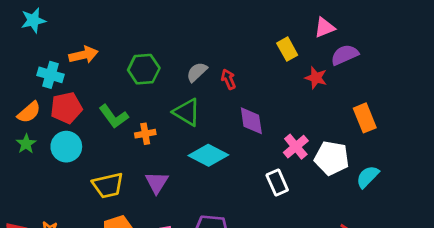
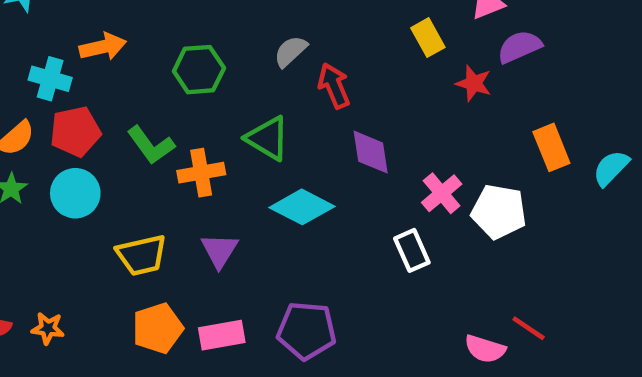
gray semicircle: (197, 72) -> (290, 51), moved
red arrow: (228, 79) -> (334, 86), size x1.4
orange cross: (145, 134) -> (201, 173), size x1.4
cyan semicircle: (368, 177) -> (611, 168), moved

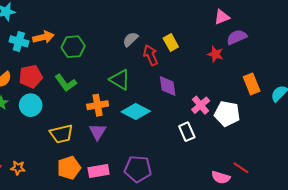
yellow rectangle: (428, 38) -> (171, 42), moved
green hexagon: (199, 70) -> (73, 47), moved
cyan cross: (50, 79) -> (19, 41), moved
orange cross: (201, 173) -> (98, 105), moved

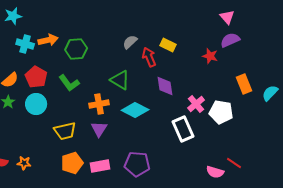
pink triangle: (222, 17) -> (227, 17), moved, turned -49
yellow rectangle: (171, 42) -> (168, 45), turned -35
red pentagon: (31, 76) -> (36, 77), turned -30
white rectangle: (187, 132) -> (183, 129), size x1.4

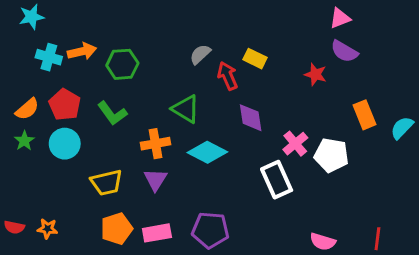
pink triangle: (227, 17) -> (340, 18), turned 49
purple semicircle: (230, 40) -> (344, 51), turned -126
red line: (234, 163) -> (377, 239), moved, turned 63

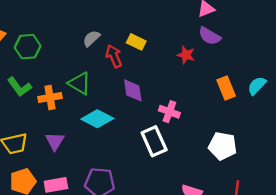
cyan semicircle: (402, 128) -> (257, 86), moved
orange cross: (155, 144) -> (50, 98), moved
pink cross: (295, 144) -> (169, 112), turned -30
white pentagon: (331, 155) -> (223, 146), moved

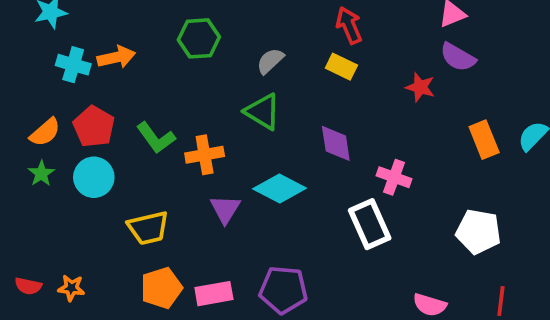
green hexagon: (28, 47) -> (199, 38), moved
red arrow: (114, 56) -> (349, 25), moved
green triangle: (80, 83) -> (263, 112), moved
purple triangle: (55, 141) -> (225, 209), moved

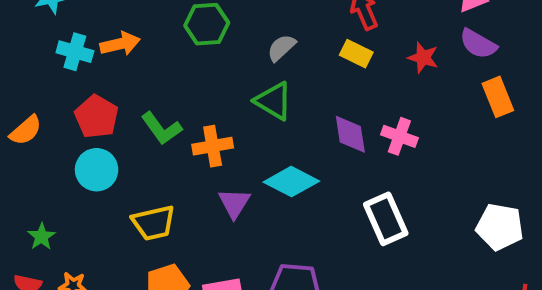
red star: (420, 87) -> (423, 58), moved
orange semicircle: (45, 132) -> (26, 130), moved
orange rectangle: (484, 140) -> (498, 97), moved
green star: (41, 173) -> (41, 237), moved
pink cross: (394, 177) -> (399, 136), moved

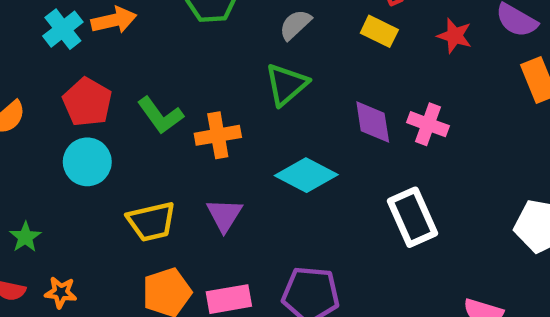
cyan cross: (75, 52) -> (63, 29), turned 36
green triangle: (274, 101) -> (286, 84), turned 48
purple triangle: (234, 203) -> (224, 215), moved

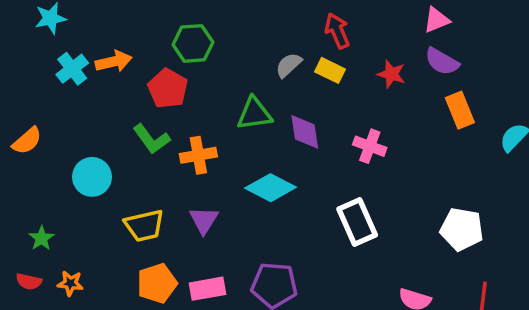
gray semicircle: (295, 25) -> (289, 65), moved
green triangle: (286, 84) -> (254, 114), turned 33
red pentagon: (87, 102) -> (168, 89), moved
purple diamond: (373, 122) -> (305, 132), moved

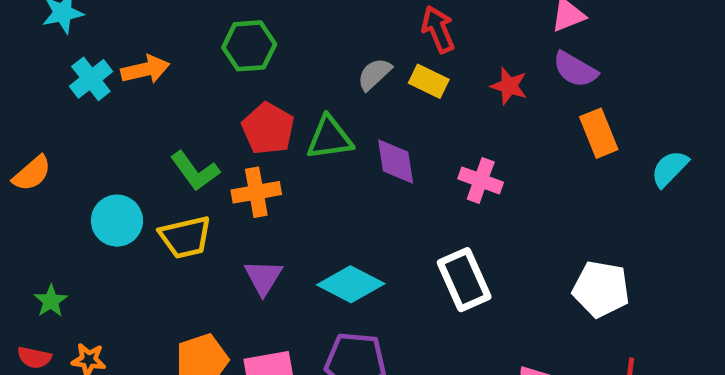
red pentagon: (168, 89) -> (268, 128), moved
cyan diamond: (271, 188) -> (351, 284), moved
yellow trapezoid: (144, 226) -> (185, 237), moved

